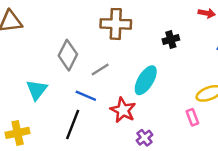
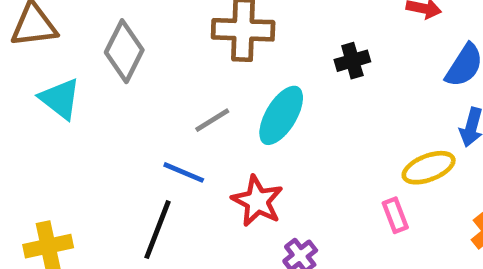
gray diamond: (68, 55) -> (124, 51), moved
cyan ellipse: (146, 80) -> (281, 115), moved
cyan triangle: (37, 90) -> (60, 99), moved, turned -30

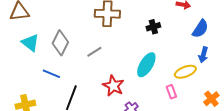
gray diamond: (124, 51) -> (60, 43), moved
cyan ellipse: (281, 115) -> (146, 65), moved
blue line: (184, 172) -> (51, 74), moved

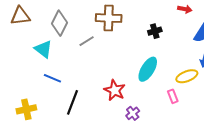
cyan triangle: (30, 43) -> (43, 49), moved
gray diamond: (60, 43) -> (59, 23), moved
gray line: (94, 52) -> (87, 41), moved

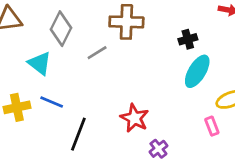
cyan ellipse: (148, 69) -> (197, 71), moved
yellow cross: (26, 109) -> (17, 107), moved

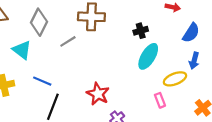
blue line: (52, 102) -> (42, 81), moved

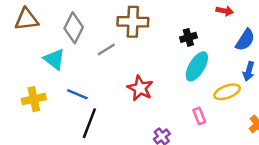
red star: (98, 94) -> (140, 88), moved
pink rectangle: (160, 100) -> (199, 116), moved

